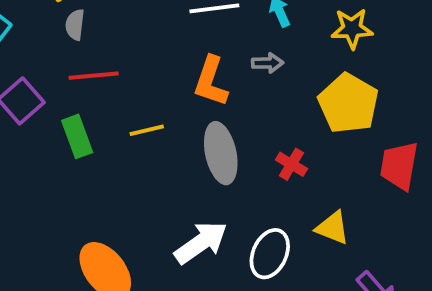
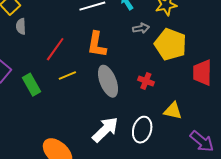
gray arrow: (268, 63) -> (141, 28), moved
red line: (94, 76) -> (55, 49), moved, turned -40

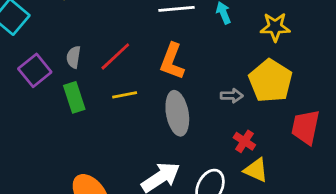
gray semicircle: (21, 26) -> (74, 57), moved
gray arrow: (141, 28) -> (232, 96), moved
red cross: (146, 81) -> (244, 141), moved

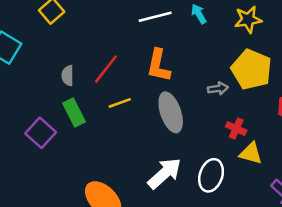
purple square: (35, 70) -> (41, 133), moved

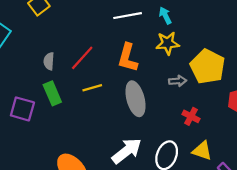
yellow star: (248, 19) -> (168, 43), moved
purple square: (41, 133) -> (22, 109), turned -30
yellow triangle: (251, 153) -> (202, 151), moved

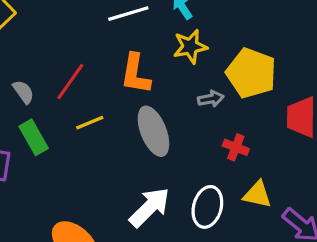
gray semicircle: (49, 61) -> (23, 92), turned 147

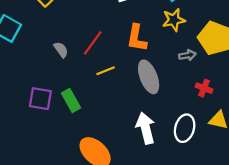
green rectangle: (34, 137) -> (71, 101), moved
white arrow: (150, 207) -> (146, 128), turned -60

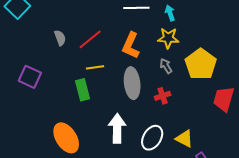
gray arrow: (187, 55) -> (166, 66), moved, turned -126
red cross: (204, 88) -> (163, 96), moved, turned 35
green rectangle: (71, 101) -> (83, 90), moved

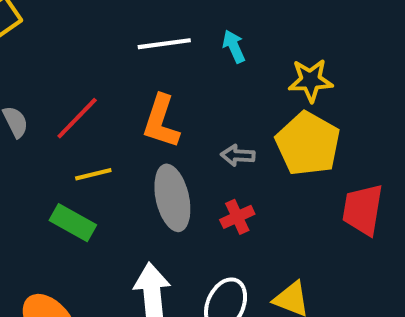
yellow star: (168, 38) -> (310, 80), moved
gray arrow: (166, 66) -> (238, 155), turned -49
green rectangle: (83, 90) -> (73, 223), turned -40

